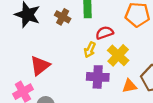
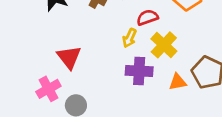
red triangle: (40, 66) -> (69, 57), turned -30

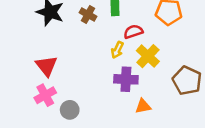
red triangle: (69, 57) -> (46, 66), moved
orange triangle: (178, 82) -> (143, 106), moved

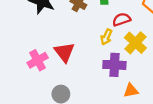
red triangle: (46, 66) -> (64, 52), moved
pink cross: (45, 95) -> (38, 60), moved

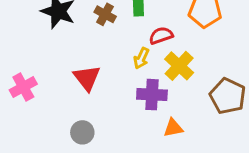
pink cross: (38, 60) -> (23, 87), moved

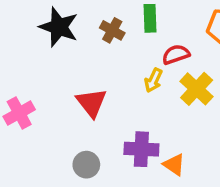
purple cross: (152, 95) -> (141, 149), moved
orange triangle: (173, 128) -> (174, 165), moved, turned 45

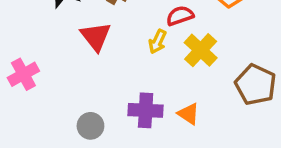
red triangle: (91, 103) -> (96, 36), moved
orange triangle: (174, 165) -> (189, 114), moved

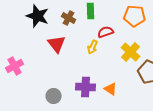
yellow cross: (201, 50) -> (131, 52), moved

